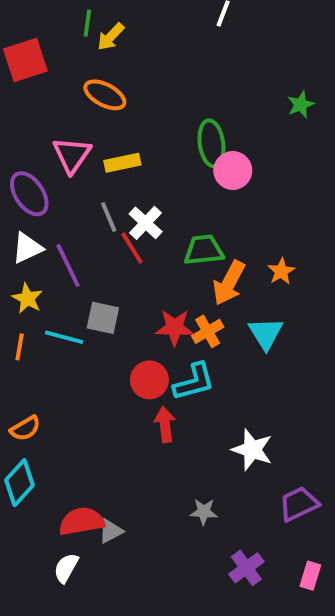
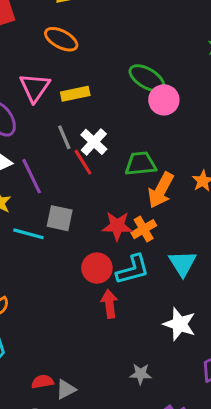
green ellipse: (211, 143) -> (147, 78), turned -51
cyan triangle: (266, 333) -> (183, 263), moved
red semicircle: (82, 521) -> (42, 382), size x0.6

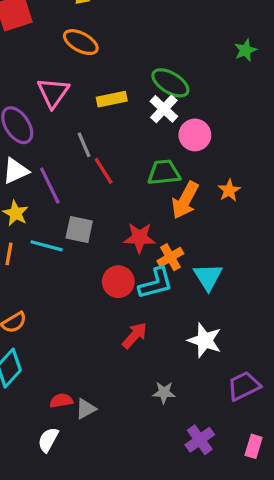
yellow rectangle: (75, 94) -> (112, 99), moved
pink circle: (164, 100) -> (195, 135), moved
white cross: (94, 142) -> (164, 109), moved
orange cross: (144, 229) -> (170, 257), moved
red arrow: (109, 304) -> (135, 335), moved, turned 48

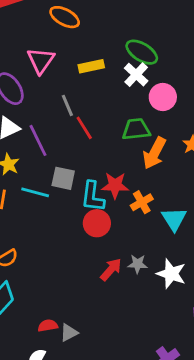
cyan L-shape: (156, 283) -> (93, 197), moved, turned 112
gray star: (164, 392) -> (138, 264), moved

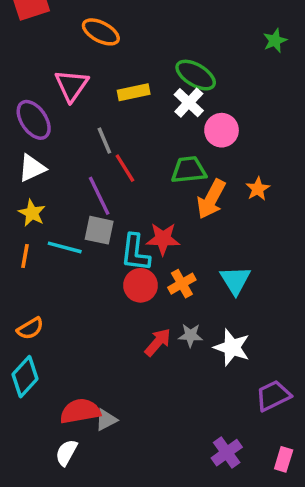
purple line: (38, 140) -> (99, 196), moved
orange cross: (142, 202) -> (182, 284), moved
red semicircle: (48, 326) -> (80, 411), size x1.6

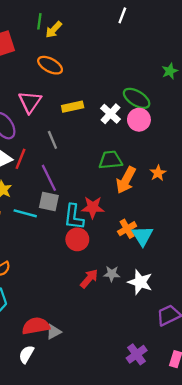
green ellipse: (196, 75) -> (137, 98), moved
pink circle: (222, 130) -> (139, 120), moved
red line: (125, 168) -> (20, 159), moved, turned 54
orange cross: (182, 284) -> (127, 229), moved

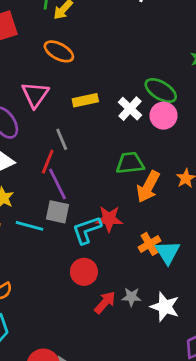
red line: (20, 159) -> (48, 162), moved
cyan L-shape: (74, 217) -> (87, 230), turned 64
red circle: (77, 239) -> (84, 272), moved

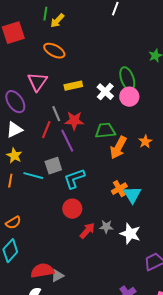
green ellipse: (161, 90) -> (127, 79), turned 40
purple line: (57, 184) -> (67, 141), moved
gray square: (57, 212) -> (53, 166), turned -30
red star: (109, 219) -> (74, 121), moved

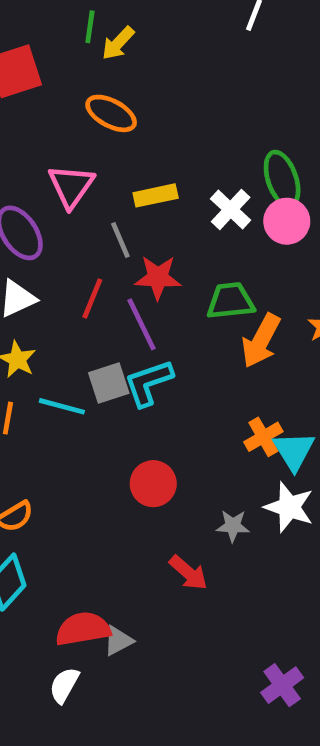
gray line: (56, 114) -> (120, 240), moved
cyan L-shape: (74, 179) -> (149, 383), moved
red arrow: (87, 231) -> (188, 573), moved, turned 90
white star: (130, 234) -> (289, 507), moved

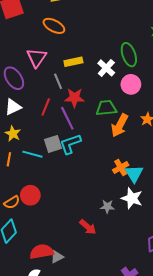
pink circle: (287, 221) -> (131, 84), moved
red circle: (153, 484) -> (30, 195), moved

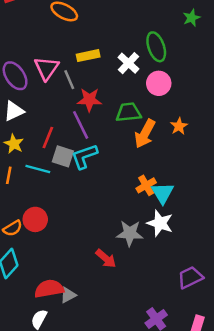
pink triangle: (37, 58) -> (47, 68), moved
red line: (46, 107) -> (48, 138), moved
gray square: (53, 144) -> (63, 156), turned 36
gray star: (107, 206) -> (130, 233), size x1.5

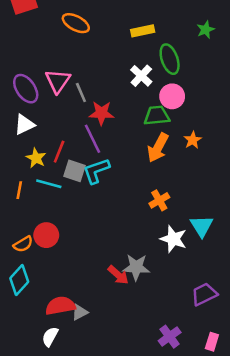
yellow rectangle: (88, 56) -> (143, 31), moved
green trapezoid: (128, 112) -> (157, 116), moved
yellow star: (14, 144) -> (36, 158), moved
cyan triangle: (163, 193) -> (202, 226), moved
gray star: (130, 233) -> (136, 267), moved

